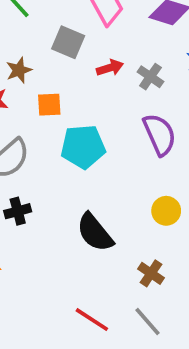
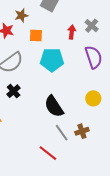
red arrow: (110, 68) -> (72, 32), moved, turned -72
black cross: (18, 211) -> (14, 91), turned -32
brown cross: (151, 273) -> (82, 131), turned 32
gray line: (147, 322) -> (62, 133), moved

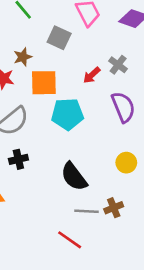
red arrow: (72, 32) -> (92, 75), turned -136
orange square: (36, 36) -> (44, 83), size x1.5
black cross: (14, 91) -> (18, 159), turned 32
gray line: (62, 133) -> (86, 211), turned -48

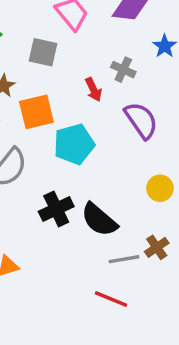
red arrow: (92, 75) -> (93, 90), turned -60
black cross: (18, 159) -> (56, 209), moved, size x1.4

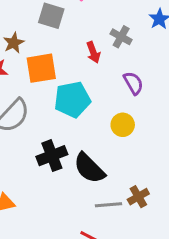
purple semicircle: (141, 120) -> (133, 83), size x0.7
yellow circle: (160, 188) -> (123, 125), moved

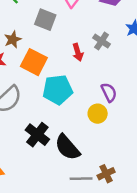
orange square: (41, 68) -> (34, 62), turned 32
purple semicircle: (133, 83) -> (109, 92), moved
black cross: (52, 156) -> (37, 135), turned -35

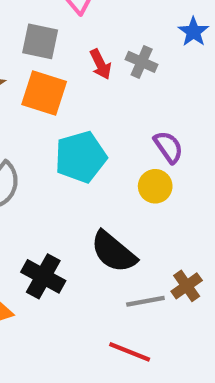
red arrow: (78, 52) -> (101, 64), moved
orange square: (34, 62) -> (44, 93), moved
black cross: (37, 135) -> (43, 276), moved

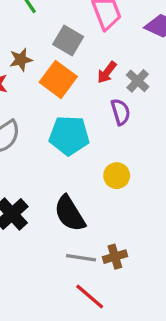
red arrow: (101, 64) -> (107, 72), turned 45
purple semicircle: (168, 147) -> (121, 112), moved
red line: (130, 352) -> (90, 296), moved

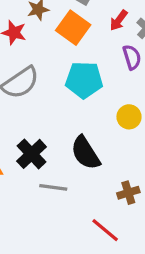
gray line: (81, 258) -> (53, 187), moved

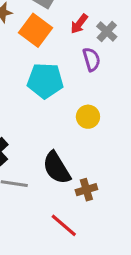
black semicircle: (85, 153) -> (57, 168), moved

